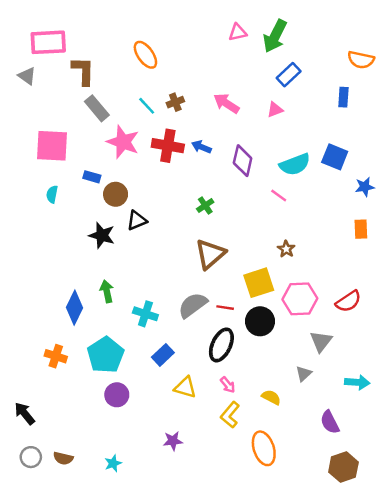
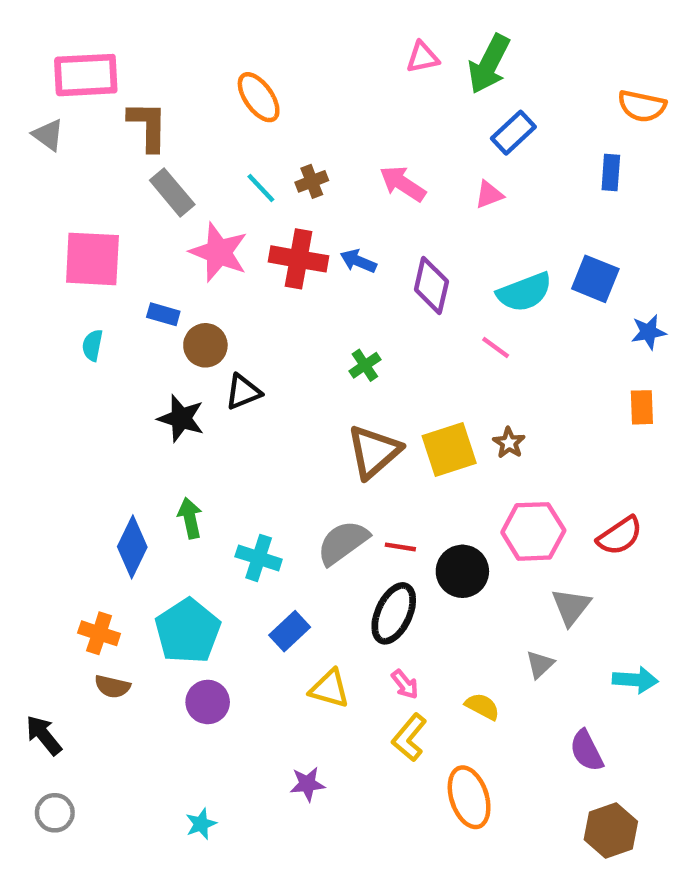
yellow square: (259, 283) -> (449, 449), moved
brown semicircle: (63, 458) -> (112, 686), moved

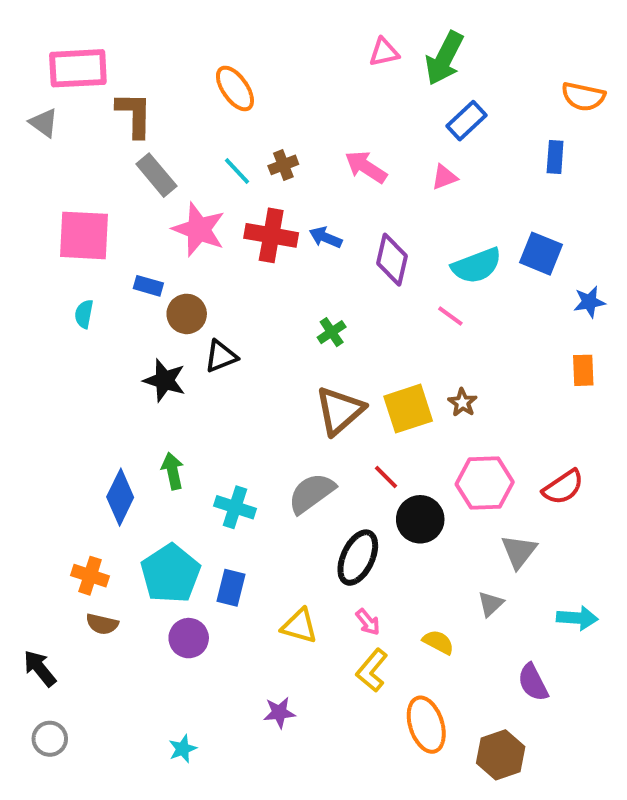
red line: (400, 547) -> (386, 477), moved, turned 36
blue rectangle: (290, 631) -> (231, 588), moved, turned -33
brown hexagon: (611, 830) -> (501, 755), moved

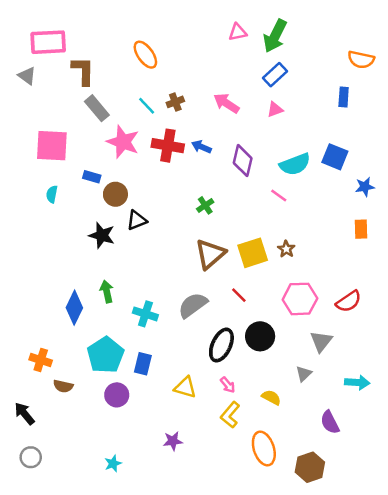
blue rectangle: (467, 121) -> (275, 75), moved
black circle: (420, 519) -> (260, 336), moved
orange cross: (90, 576) -> (41, 360), moved

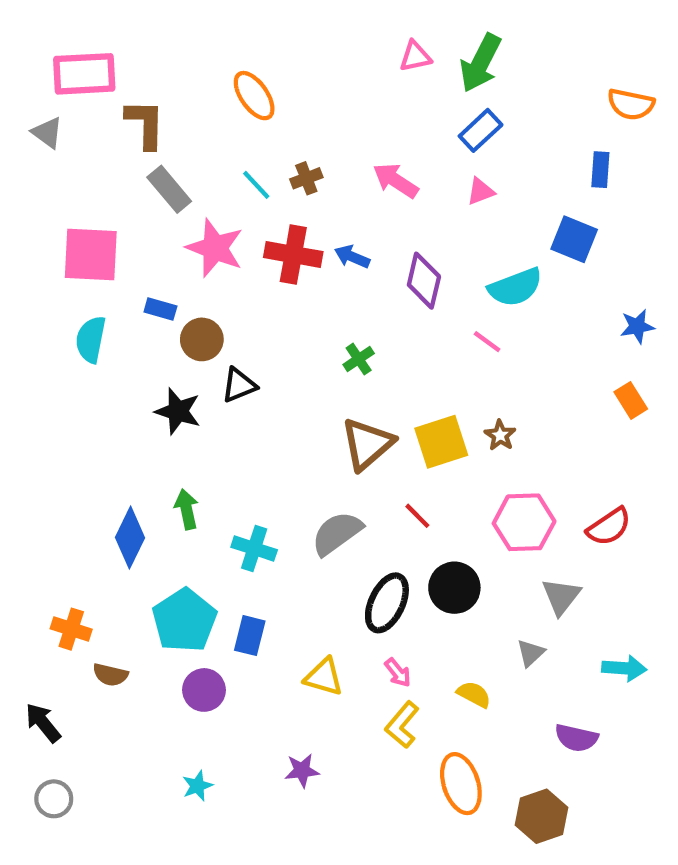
blue square: (335, 157) -> (574, 239), moved
cyan semicircle: (52, 194) -> (91, 339), size x1.5
orange rectangle: (361, 229) -> (631, 400), turned -30
purple semicircle: (330, 422) -> (576, 738), turned -50
cyan star: (113, 463) -> (197, 786), moved

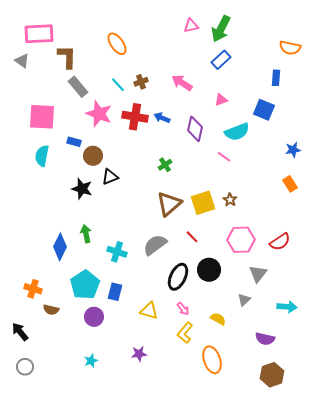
pink triangle: (481, 191) -> (221, 100), moved
brown hexagon: (541, 816) -> (272, 375), moved

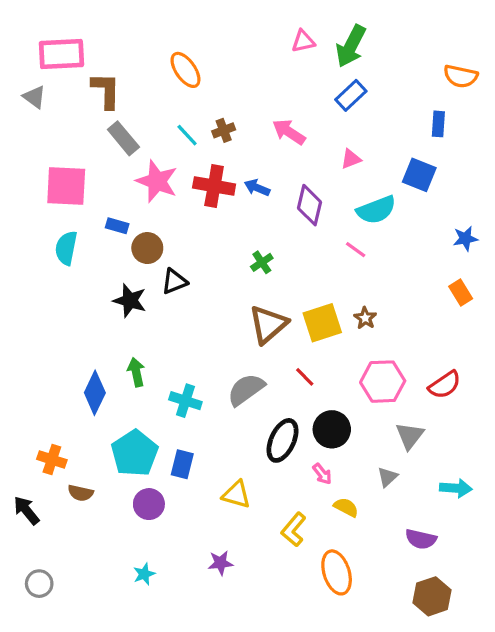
pink arrow: (183, 309) -> (322, 474), moved
black arrow: (20, 332) -> (26, 510), moved

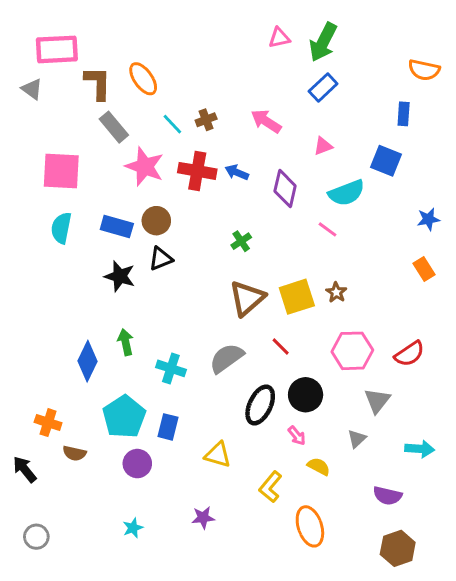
orange ellipse: (185, 70) -> (143, 79), moved
blue rectangle: (117, 226) -> (117, 227), moved, size x1.5
brown circle: (147, 248) -> (156, 221), moved

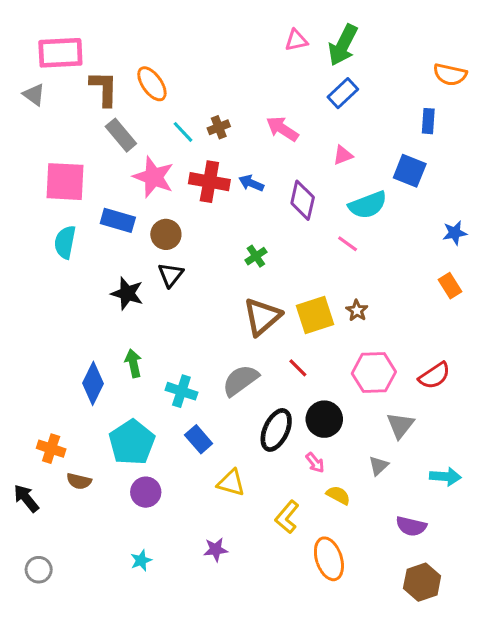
blue rectangle: (117, 227) -> (118, 220), moved
black triangle: (161, 259) -> (171, 275), turned -30
blue rectangle: (168, 427) -> (199, 439), moved, turned -55

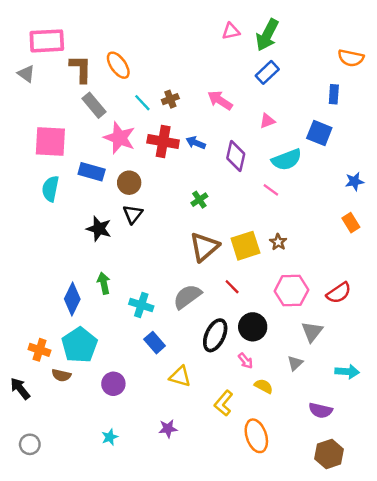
cyan pentagon: (132, 442) -> (79, 345), moved

